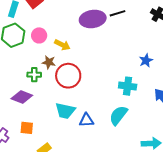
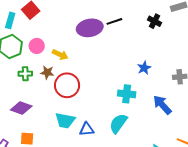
green cross: (34, 75) -> (25, 74), moved

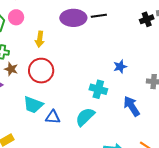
black cross: (154, 21) -> (147, 19), moved, turned 32
pink circle: (37, 46) -> (16, 17), moved
yellow arrow: (60, 55) -> (40, 39), turned 63
brown star: (47, 72) -> (11, 69), moved

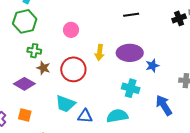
pink circle: (16, 17) -> (71, 30), moved
purple ellipse: (73, 18) -> (130, 53), moved
yellow arrow: (40, 39) -> (100, 52), moved
cyan semicircle: (85, 117) -> (117, 116), turned 35

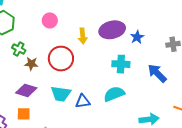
green cross: (34, 51) -> (19, 49), turned 32
purple diamond: (24, 84) -> (26, 90), moved

